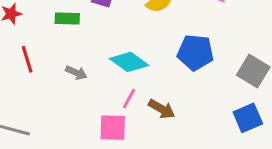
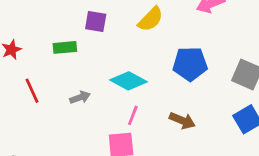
gray arrow: (76, 73) -> (80, 97), turned -36
brown arrow: (162, 109) -> (182, 121), moved

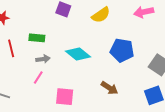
green rectangle: (65, 47) -> (37, 38), moved
pink line: (133, 115) -> (38, 78), moved

